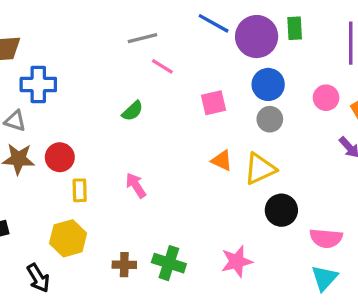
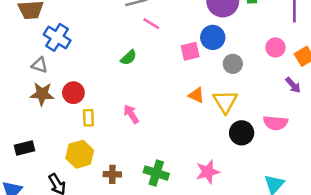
blue cross: (38, 84) -> (57, 37), turned 32
blue circle: (268, 84) -> (213, 37), moved
yellow triangle: (260, 169) -> (225, 101), turned -36
pink semicircle: (326, 238) -> (275, 123), moved
brown cross: (124, 265) -> (112, 174), moved

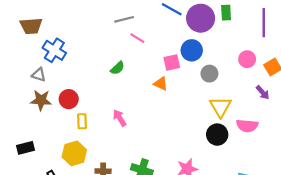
orange triangle: (196, 95) -> (161, 84), moved
yellow triangle: (225, 101) -> (221, 107), moved

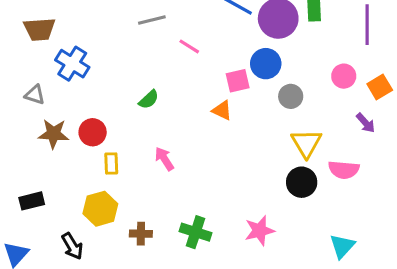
gray line: (124, 19) -> (152, 20), moved
green semicircle: (117, 68) -> (149, 99), moved
gray triangle: (39, 75) -> (35, 95), moved

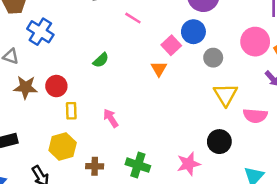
pink circle: (344, 76) -> (255, 42), size x1.5
pink square: (238, 81) -> (171, 45), turned -30
orange triangle: (222, 110) -> (159, 69), turned 35
pink arrow: (164, 159) -> (111, 118), moved
black circle: (302, 182) -> (219, 142), moved

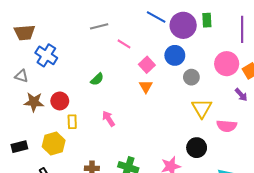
pink square: (171, 45) -> (147, 65), moved
pink arrow: (111, 118) -> (108, 119), moved
yellow hexagon: (63, 147) -> (54, 143), moved

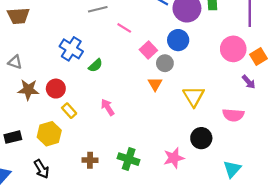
blue cross: (46, 55) -> (71, 49), moved
gray circle: (191, 77) -> (165, 63), moved
orange triangle: (146, 86) -> (155, 84), moved
yellow triangle: (202, 108) -> (194, 96), moved
yellow rectangle: (72, 122) -> (69, 111), turned -40

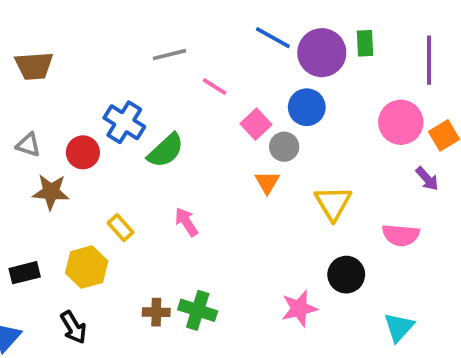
green semicircle: (96, 65) -> (166, 150), size x1.5
red circle: (56, 89) -> (83, 152), moved
green cross: (129, 159) -> (198, 310), moved

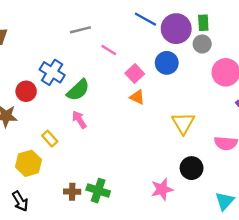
gray circle: (284, 147) -> (202, 44), moved
orange triangle: (267, 182) -> (137, 97), moved, turned -35
pink arrow: (186, 222) -> (79, 120), moved

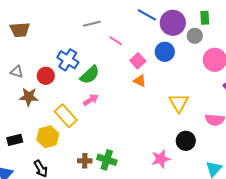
green rectangle: (203, 23) -> (205, 18), moved
pink arrow: (79, 120) -> (91, 100), turned 91
yellow rectangle: (50, 139) -> (66, 116), size x1.6

